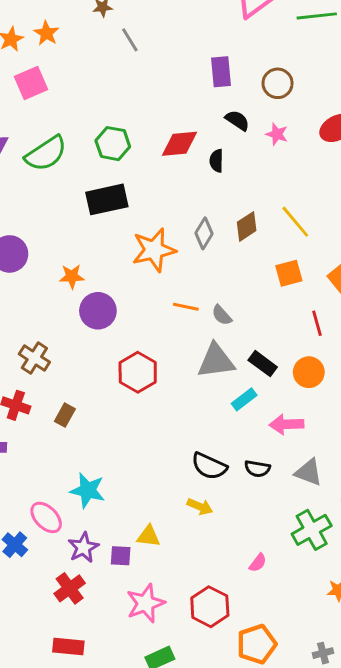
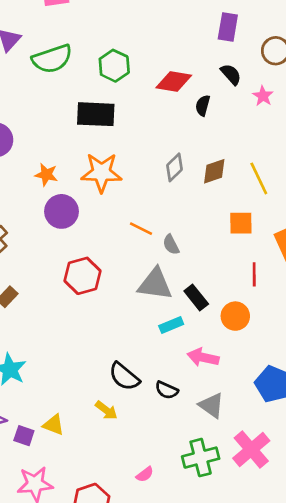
orange star: (154, 250) -> (101, 173), moved

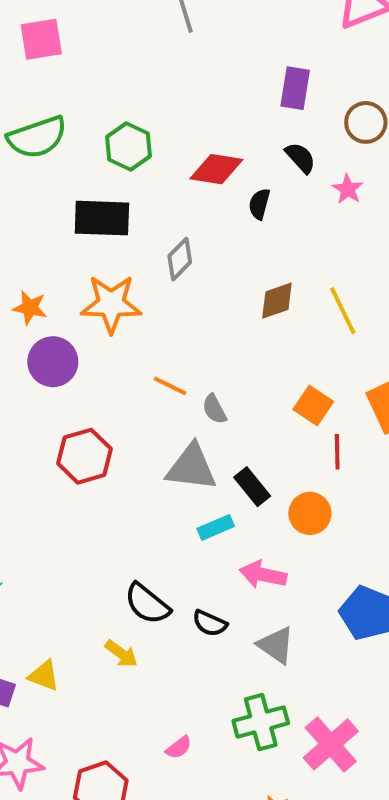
gray diamond: (174, 167) -> (180, 259), moved
orange square: (241, 223) -> (313, 406), moved, turned 35
pink cross: (251, 449) -> (331, 744), moved

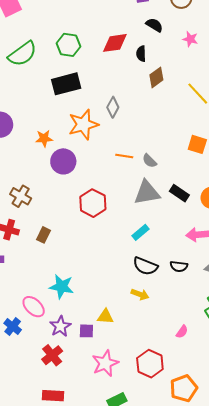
pink star: (348, 189) -> (190, 39), moved
gray diamond: (180, 259) -> (113, 107), moved
brown diamond: (277, 301) -> (156, 77), moved
cyan rectangle: (216, 527) -> (140, 232), moved

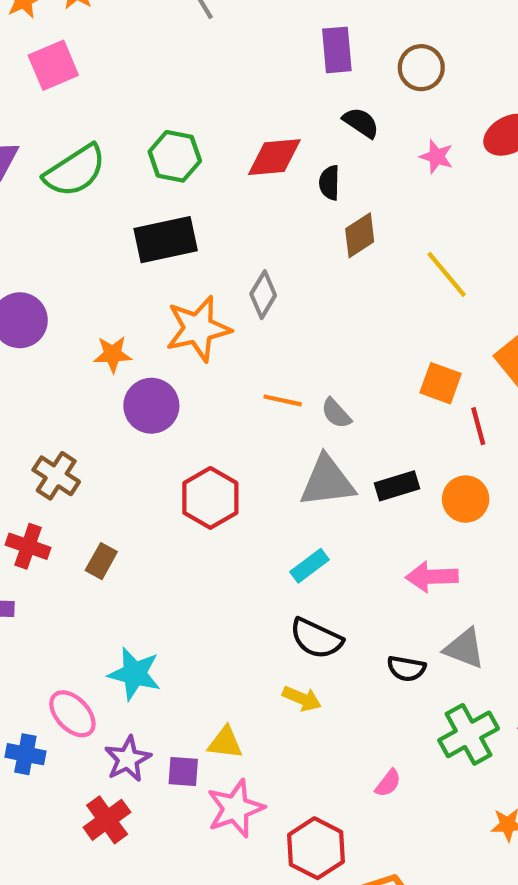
black rectangle: (179, 193) -> (397, 486), turned -54
black semicircle: (179, 266) -> (406, 668), moved
blue cross: (13, 326) -> (25, 754), turned -30
pink star: (105, 363) -> (235, 808), moved

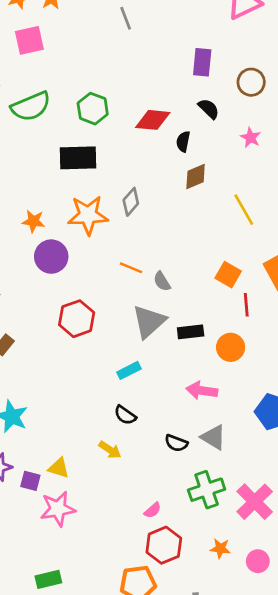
gray triangle: (327, 481) -> (149, 322), turned -45
black semicircle: (316, 638) -> (125, 415), size x0.7
red hexagon: (316, 848) -> (164, 545), moved

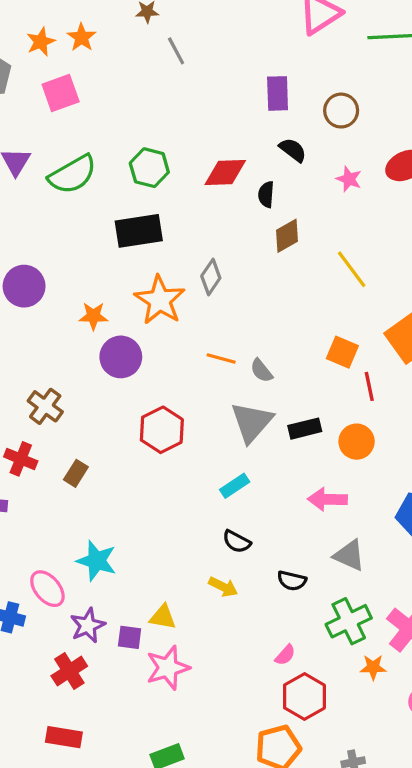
orange star: (88, 215) -> (160, 300), turned -30
black semicircle: (176, 443) -> (292, 581), moved
orange star: (220, 548) -> (373, 667), moved

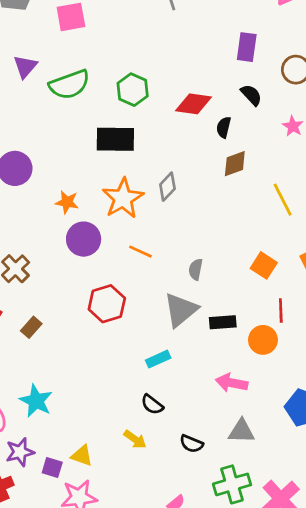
orange line: (221, 358) -> (141, 252), moved
gray semicircle: (261, 371) -> (196, 269), turned 40
red line: (369, 386) -> (281, 311), moved
gray triangle: (349, 555) -> (242, 431), turned -32

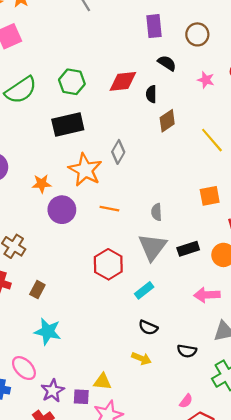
orange square: (264, 265) -> (210, 196), turned -30
red hexagon: (107, 304) -> (108, 264), moved
cyan star: (36, 401) -> (48, 331), moved

